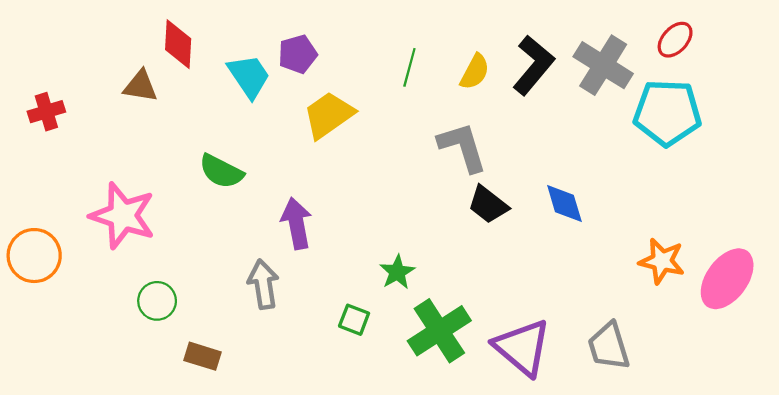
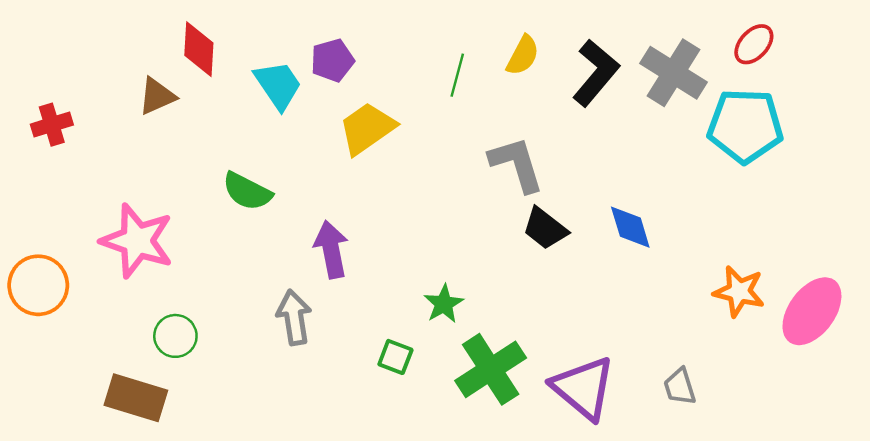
yellow semicircle: (475, 72) -> (523, 55), moved
brown triangle: (140, 86) -> (157, 96), turned -33
gray trapezoid: (609, 346) -> (680, 387), size x0.7
brown rectangle: (202, 356) -> (136, 398), moved, size x1.5

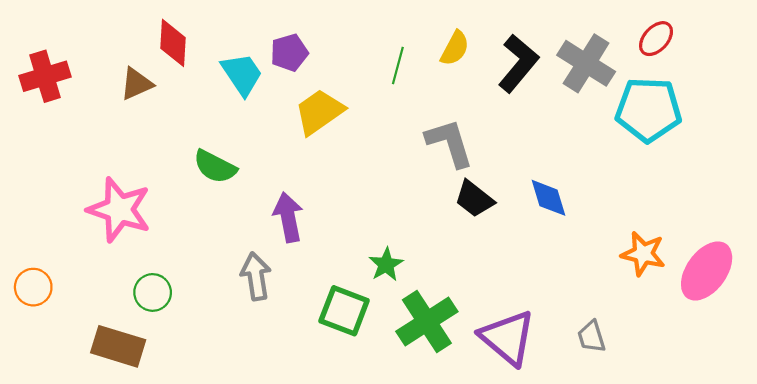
red cross: (52, 125) -> (45, 76), moved, size x1.4
orange circle: (38, 285) -> (33, 287), moved, size x0.7
green square: (395, 357) -> (344, 311), size x1.6

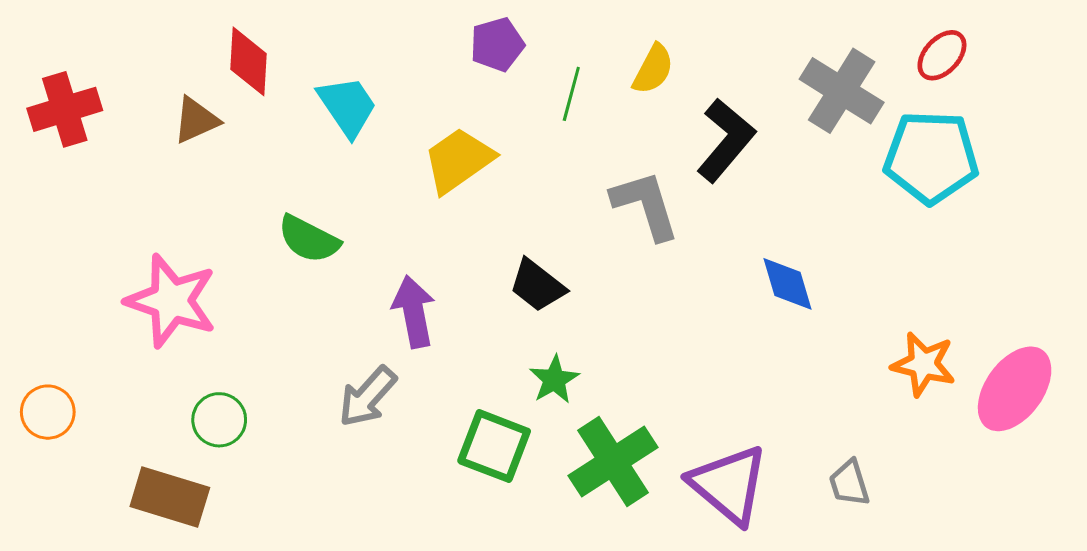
purple pentagon: (289, 53) -> (497, 44), moved
black L-shape: (518, 63) -> (726, 140), moved
black trapezoid: (474, 199) -> (537, 285), moved
gray arrow: (256, 276) -> (367, 397), turned -129

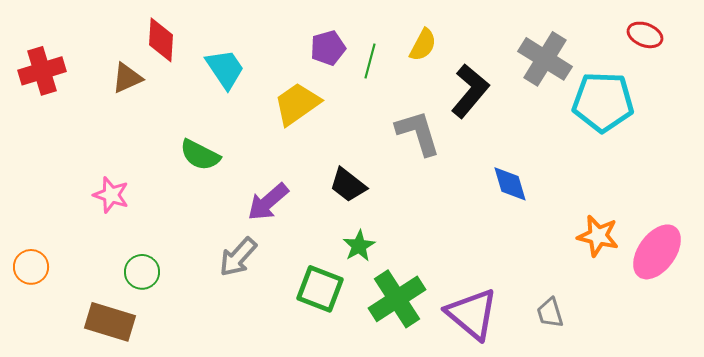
purple pentagon: (497, 44) -> (328, 48), moved
red ellipse: (942, 55) -> (645, 35), moved, turned 68
pink star: (171, 301) -> (111, 195), size x0.6
purple arrow: (414, 312) -> (268, 202), turned -120

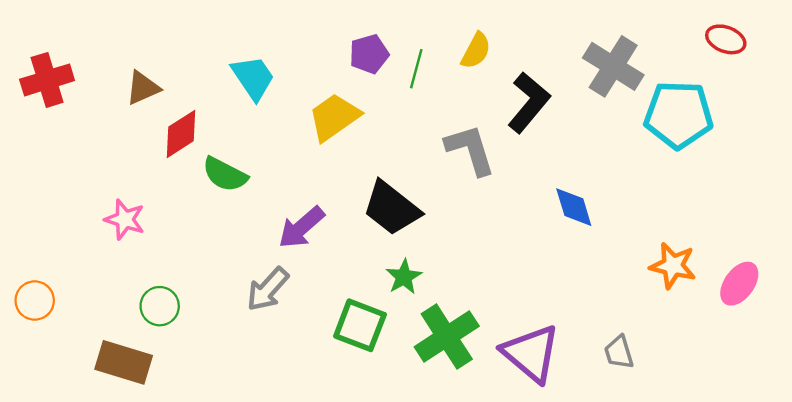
red diamond: (161, 40) -> (181, 134), moved, turned 54
black trapezoid: (348, 185) -> (391, 208), size x1.4
pink ellipse: (657, 252) -> (739, 284), size x0.7

